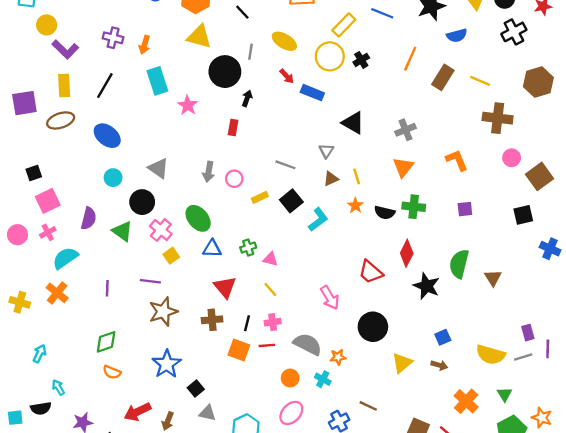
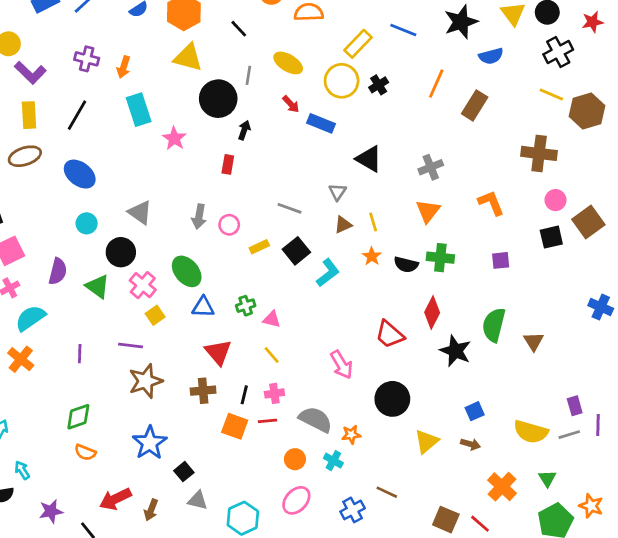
yellow line: (480, 81) -> (551, 95), moved
black square: (523, 215) -> (551, 237), moved

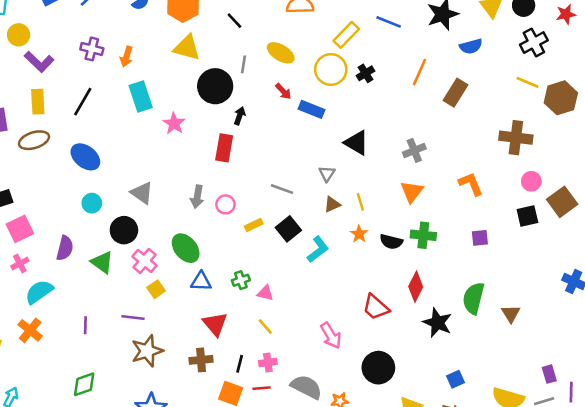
red rectangle: (228, 164) -> (224, 148), size x1.5

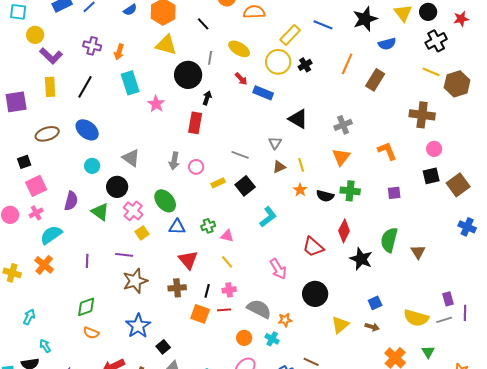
brown ellipse: (34, 140) -> (47, 134), moved
brown square: (562, 202) -> (458, 185), moved
cyan L-shape: (318, 249) -> (268, 217), moved

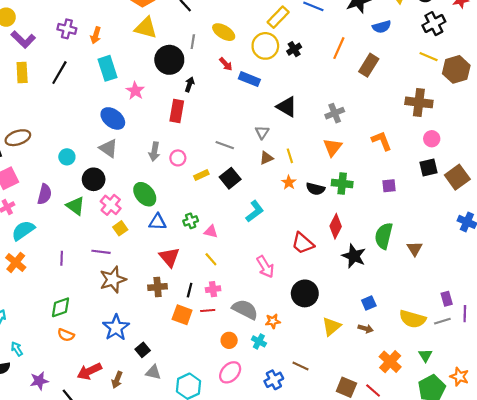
blue ellipse: (87, 130) -> (113, 118), moved
brown ellipse: (47, 134) -> (18, 138), moved

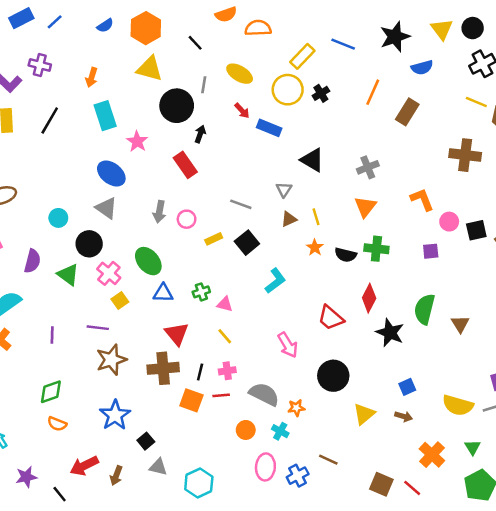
purple cross: (67, 29) -> (40, 65), moved
red rectangle: (177, 111) -> (185, 165), turned -45
pink circle: (432, 139) -> (449, 222), moved
brown cross: (158, 287) -> (163, 368), size x1.4
pink ellipse: (230, 372) -> (265, 467), moved, turned -40

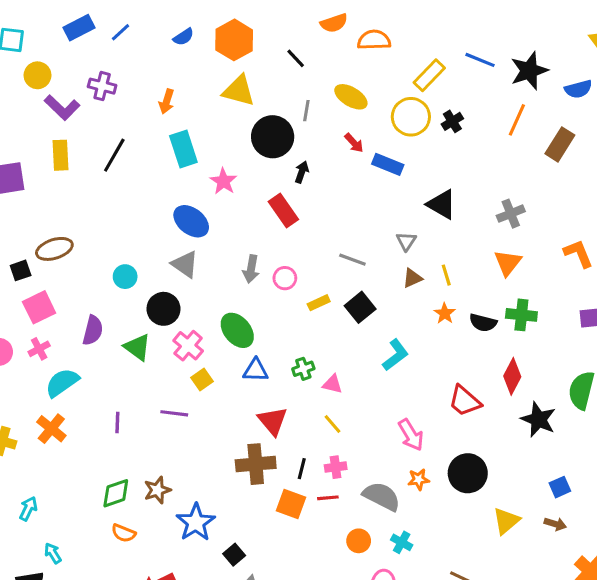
black star: (395, 37) -> (529, 71), moved
brown star: (111, 360) -> (157, 490), moved, size x0.7
orange star: (296, 408) -> (419, 479), moved

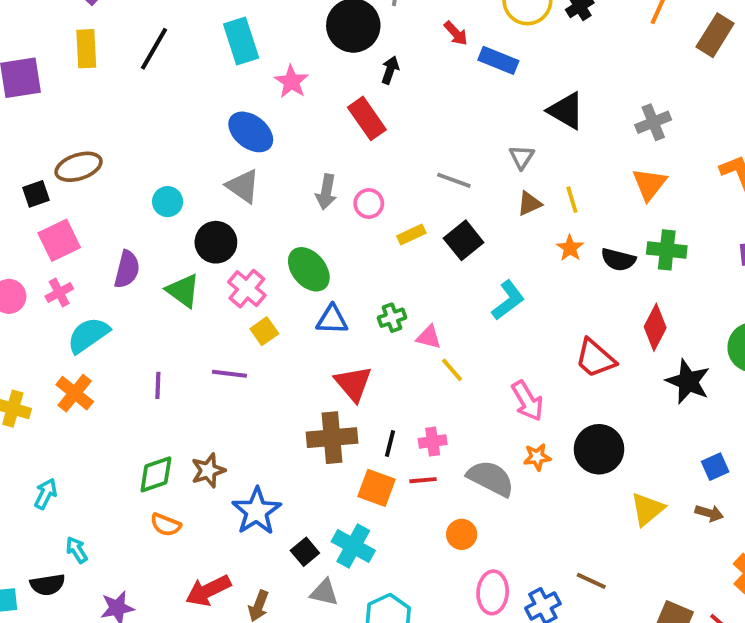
yellow line: (333, 424) -> (452, 370), moved
cyan cross: (402, 542) -> (353, 546), moved, size x1.5

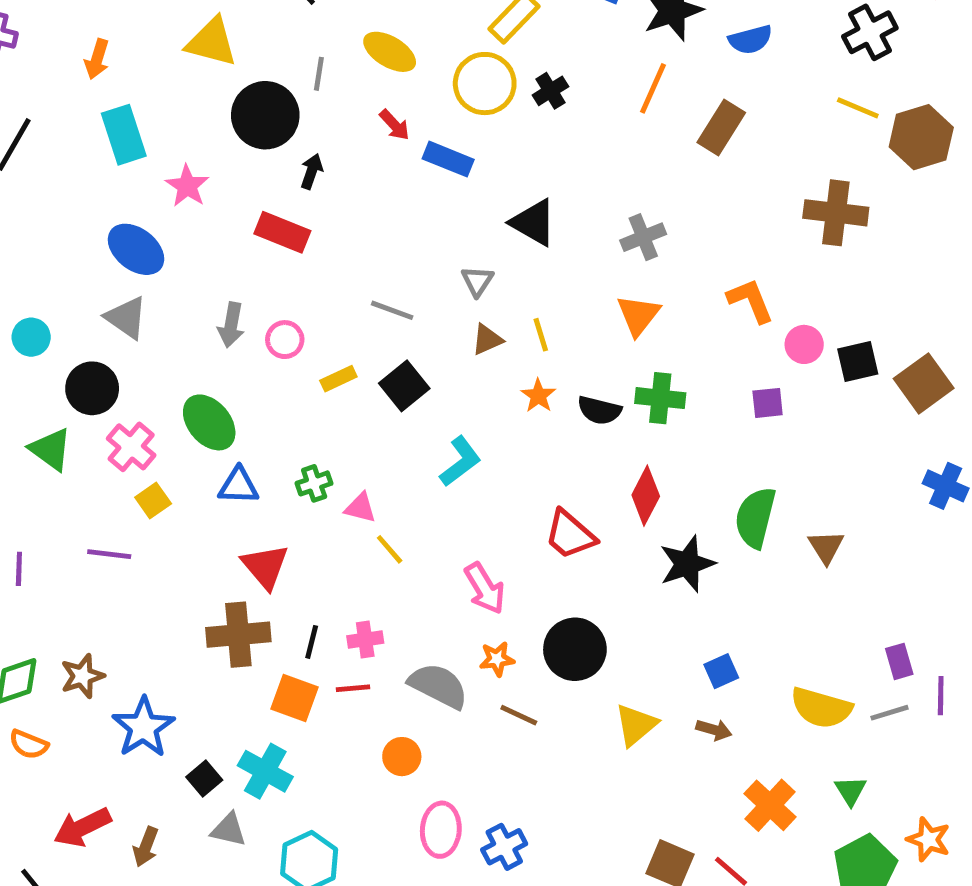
red rectangle: (367, 118) -> (282, 232), turned -33
black star: (688, 382) -> (687, 564), turned 30
brown line: (591, 581) -> (519, 715), moved

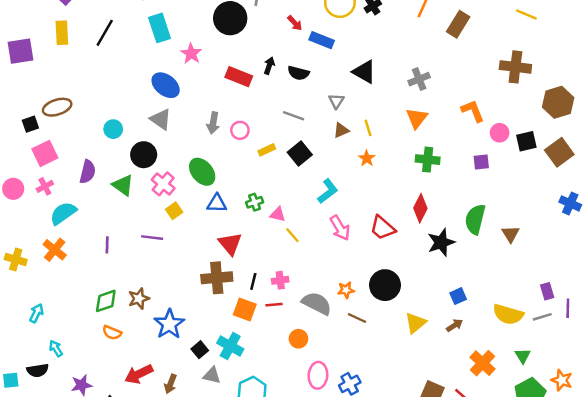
brown hexagon: (921, 137) -> (558, 102), moved
black arrow: (312, 171) -> (269, 66), moved
black semicircle: (599, 410) -> (298, 73), moved
pink arrow: (485, 588) -> (340, 228), moved
brown arrow: (714, 730) -> (454, 325), turned -49

